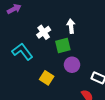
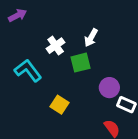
white arrow: (71, 26) -> (91, 38), turned -144
purple circle: (72, 65) -> (109, 88), moved

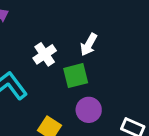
purple circle: (109, 88) -> (89, 110), moved

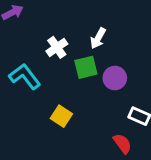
purple circle: (89, 110) -> (115, 78), moved

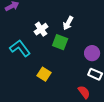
green square: (86, 67) -> (60, 42), turned 35
purple circle: (115, 78) -> (92, 53), moved

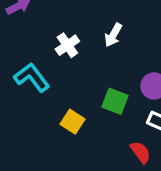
green square: (60, 42) -> (115, 101), moved

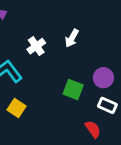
yellow square: (73, 122) -> (16, 108), moved

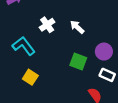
white arrow: (72, 38) -> (77, 27), moved, turned 104

